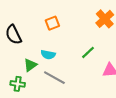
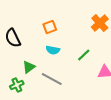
cyan semicircle: (48, 55) -> (53, 50), moved
green cross: (18, 84) -> (17, 85), turned -32

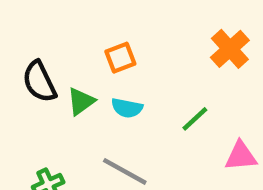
green triangle: (29, 67) -> (81, 101), moved

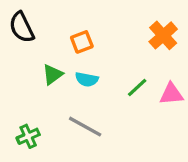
black semicircle: (39, 82) -> (22, 27), moved
pink triangle: (241, 156) -> (171, 94), moved

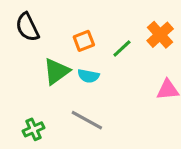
green triangle: (53, 74) -> (56, 71), size x1.4
green line: (137, 88) -> (122, 48), moved

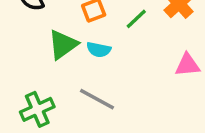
green cross: (34, 129) -> (37, 109), size x1.4

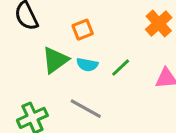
green line: (136, 19) -> (121, 68), moved

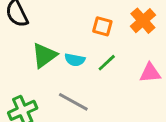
orange square: (83, 30) -> (102, 26), moved, turned 36

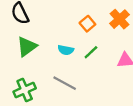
orange square: (102, 26) -> (87, 24), turned 35
green triangle: (44, 55) -> (27, 47), moved

